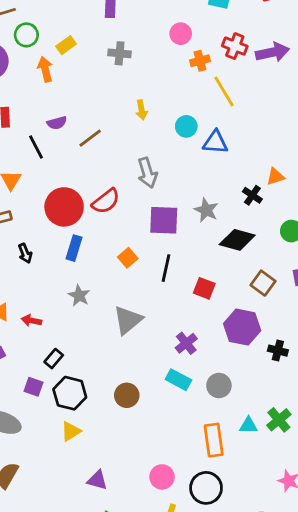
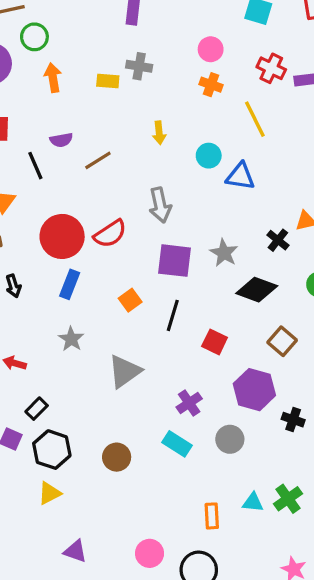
yellow rectangle: (66, 45) -> (108, 81), moved, turned 36
orange cross: (200, 61) -> (211, 85), moved, turned 30
gray circle: (219, 386) -> (230, 439), moved
orange rectangle: (214, 440) -> (212, 516), size x0.7

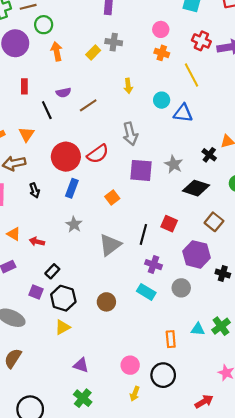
yellow rectangle: (108, 81) -> (93, 53), turned -48
black line: (173, 315) -> (143, 234), moved
purple cross: (189, 403) -> (153, 265), turned -35

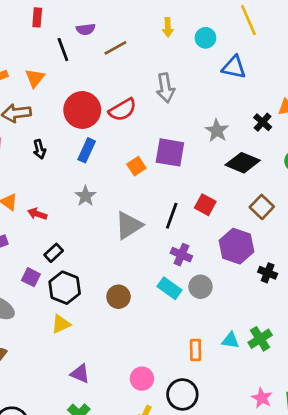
cyan circle: (162, 100) -> (205, 38), moved
purple square: (141, 170) -> (170, 152), moved
gray circle: (181, 288) -> (200, 287), moved

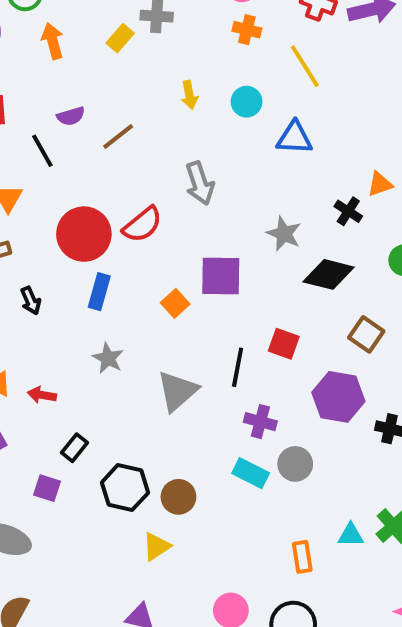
black hexagon: (65, 288) -> (125, 488), moved
yellow triangle: (61, 324) -> (156, 546), moved

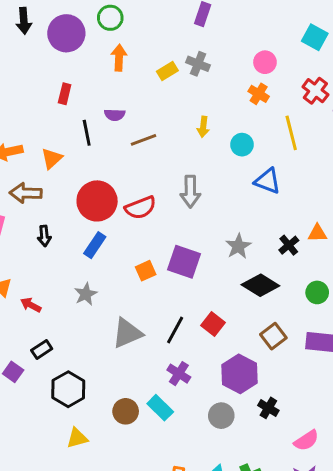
gray circle: (295, 464) -> (221, 416), moved
brown circle: (178, 497) -> (126, 411), moved

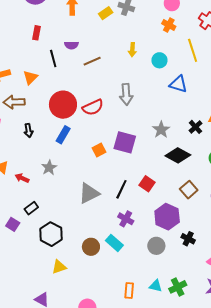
gray star: (86, 294) -> (49, 168), moved

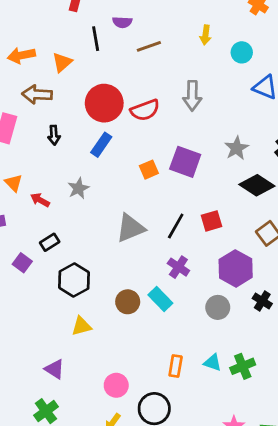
red square: (147, 184) -> (212, 221), turned 35

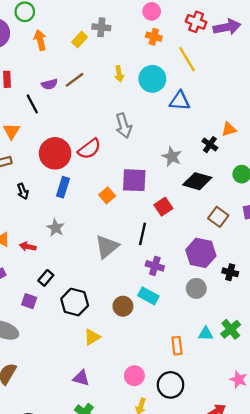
brown line: (149, 46) -> (74, 80), moved
cyan circle: (242, 52) -> (152, 79), size x1.5
red square: (212, 221) -> (163, 207), moved

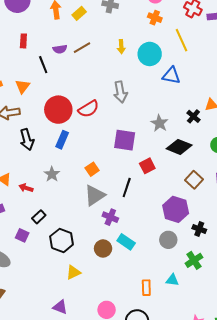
yellow rectangle: (80, 39) -> (79, 13), moved
black arrow: (23, 191) -> (27, 140), size x1.5
orange square: (107, 195) -> (92, 169), moved
purple cross: (155, 266) -> (110, 217), moved
green cross: (231, 329) -> (194, 260), moved

